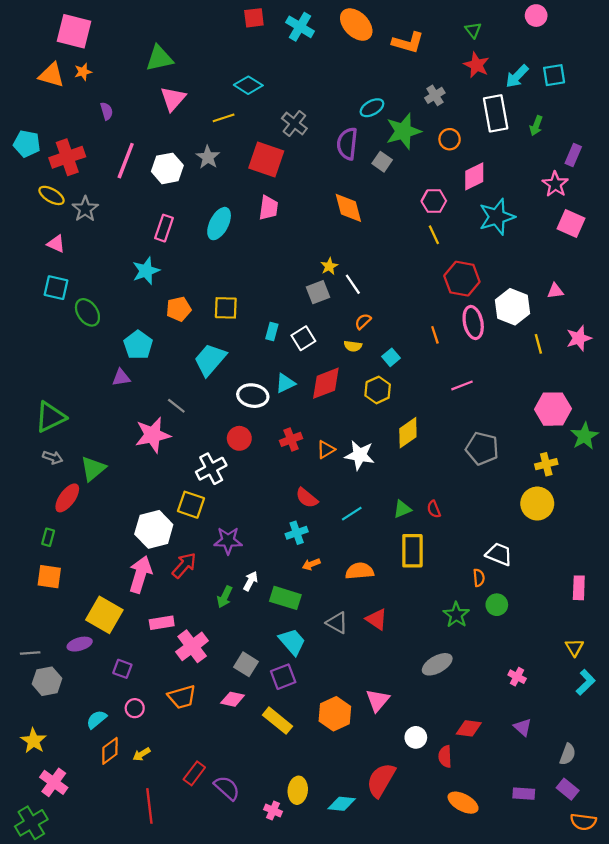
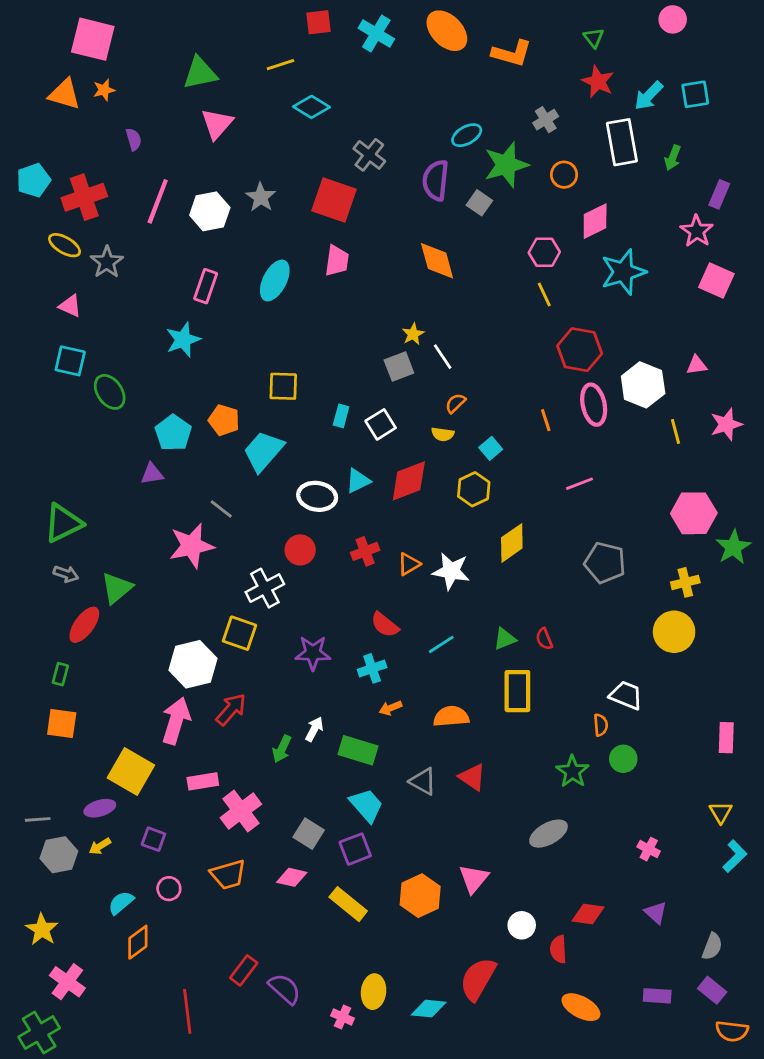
yellow line: (224, 118) -> (280, 65), moved
cyan pentagon: (27, 144) -> (33, 180), turned -30
orange pentagon: (179, 309) -> (224, 420), moved, turned 30
purple star: (228, 541) -> (313, 653), moved
yellow arrow: (141, 754) -> (100, 846), moved

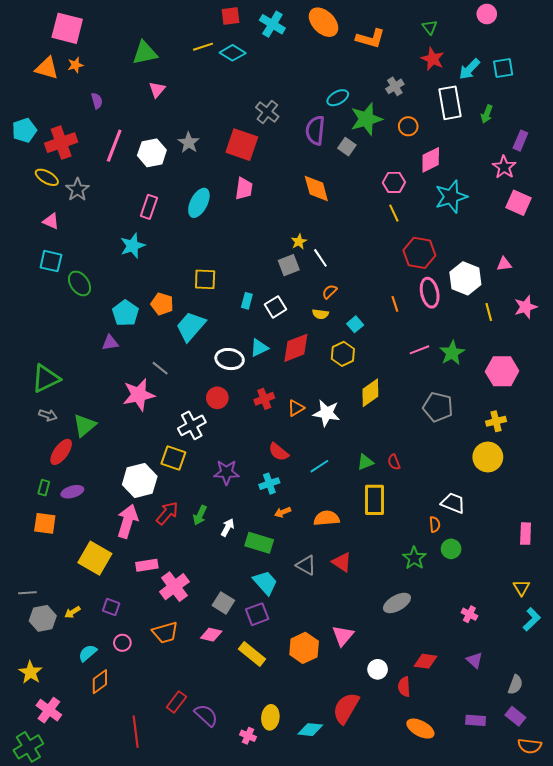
cyan diamond: (311, 107) -> (233, 53), moved
pink triangle: (217, 124) -> (157, 90), size x0.7
green star: (733, 547) -> (452, 353), moved
green arrow: (282, 749) -> (200, 515), moved
purple ellipse: (100, 808) -> (72, 492), moved

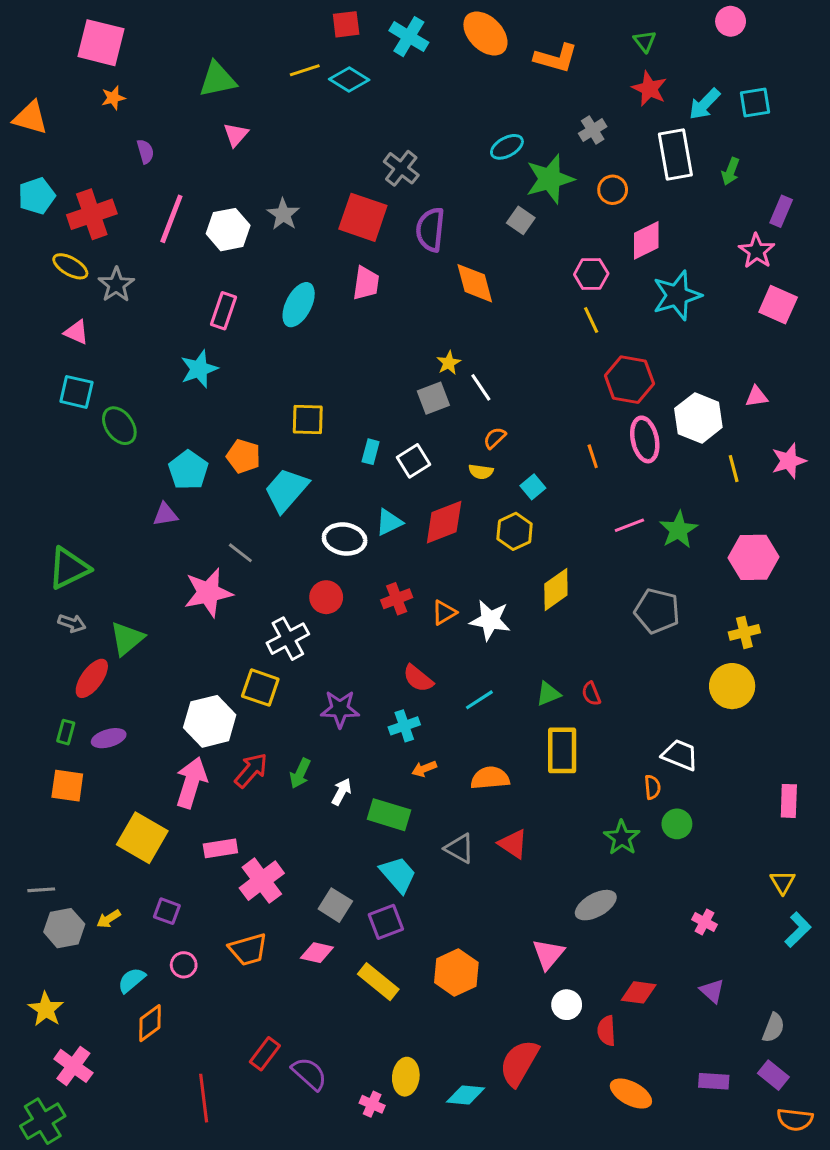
orange triangle: (47, 68) -> (31, 118), moved
purple semicircle: (315, 130) -> (430, 230), moved
pink triangle: (343, 636) -> (548, 954), moved

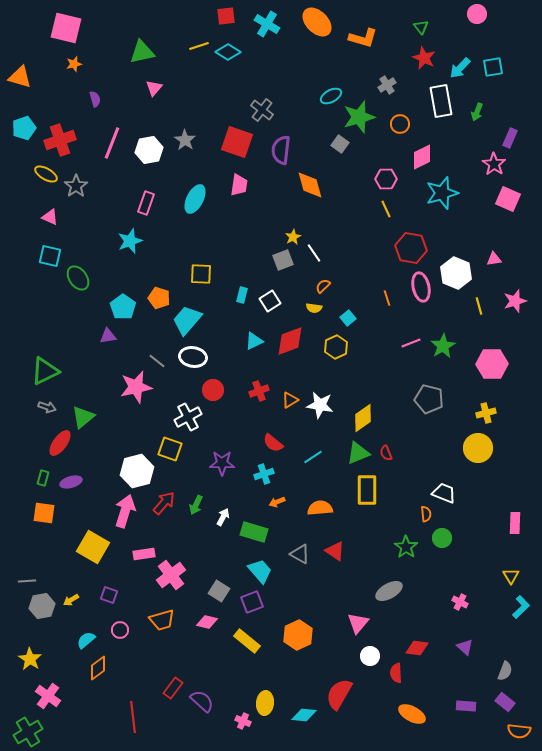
white ellipse: (345, 539) -> (193, 357), moved
yellow diamond: (556, 590) -> (363, 418), moved
green triangle: (548, 694) -> (358, 453), size x1.4

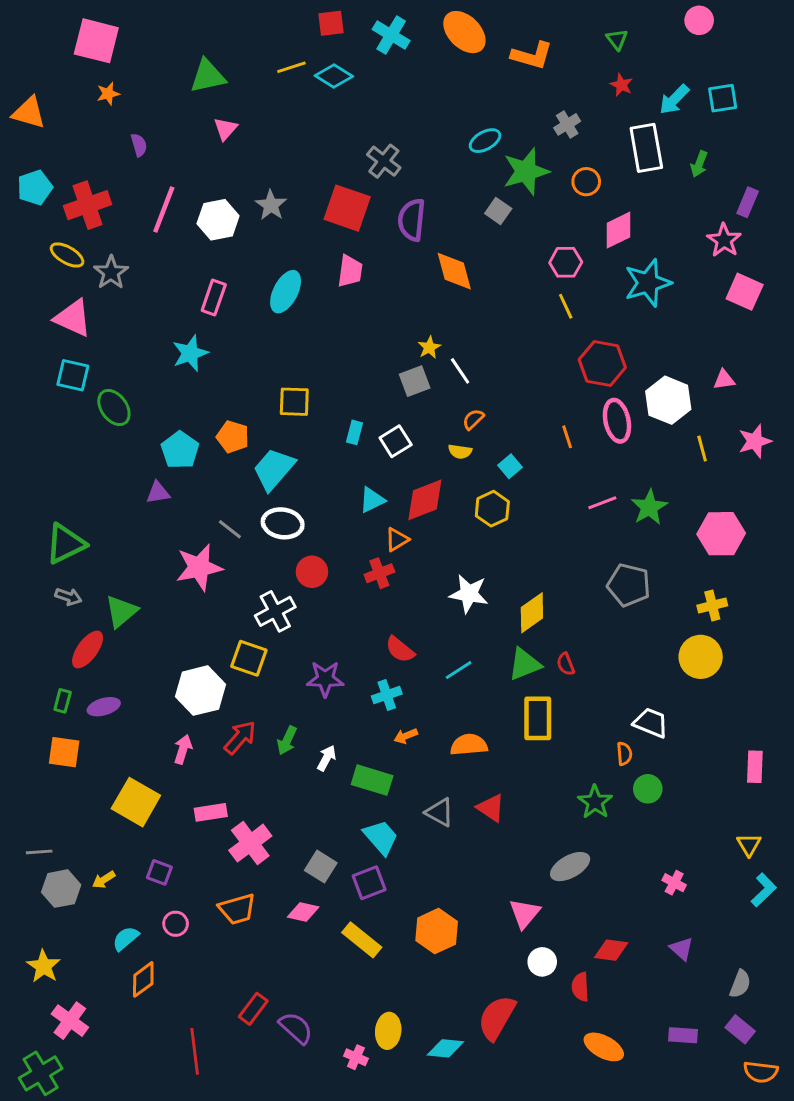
red star: (424, 58) -> (621, 85), size x0.7
pink triangle: (50, 217) -> (73, 318), size x1.6
orange triangle: (290, 400) -> (397, 540), moved
pink arrow: (125, 511) -> (183, 749), size x0.6

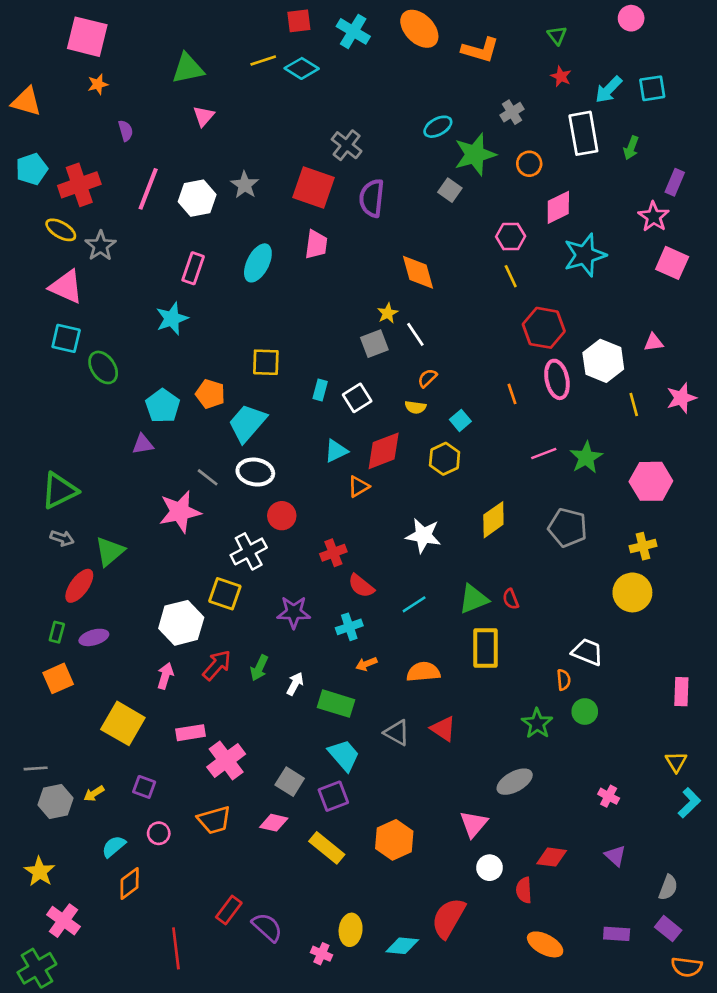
orange diamond: (454, 271) -> (418, 272), moved
red cross: (379, 573) -> (333, 553), moved
yellow diamond: (532, 613) -> (493, 520), moved
orange square: (64, 752) -> (58, 678), turned -32

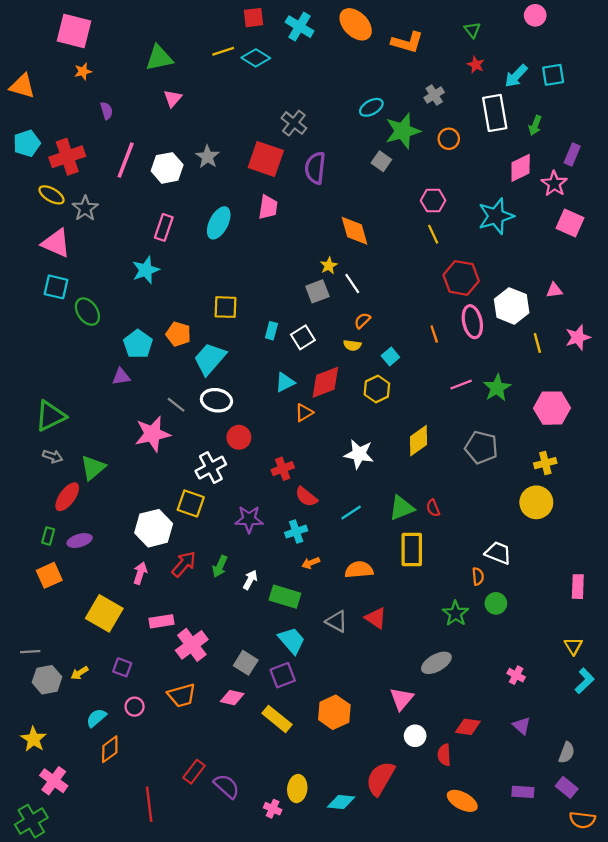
pink diamond: (558, 207) -> (521, 168), moved

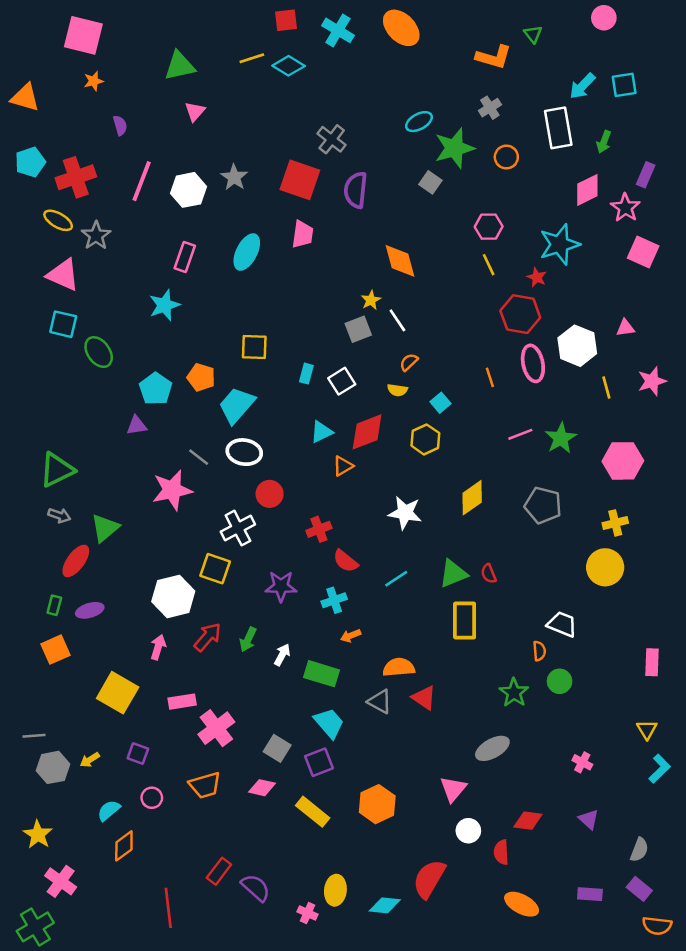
orange L-shape: (407, 42) -> (494, 57), moved
red star: (476, 65) -> (537, 277), moved
orange semicircle: (359, 570) -> (399, 667), moved

